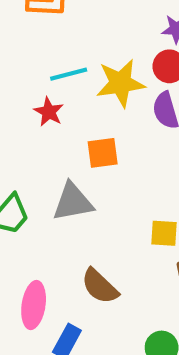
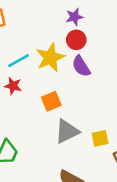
gray triangle: (73, 202) -> (67, 131), moved

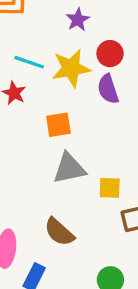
purple star: (74, 17) -> (78, 20), moved, turned -30
cyan line: (19, 61) -> (29, 62), turned 35

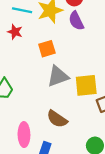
yellow square: (110, 188) -> (86, 85), size x1.5

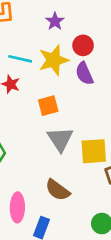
gray triangle: (58, 76) -> (60, 139), turned -45

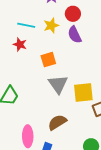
yellow star: (54, 60) -> (51, 25), size x0.7
brown semicircle: (58, 190) -> (57, 122), turned 114

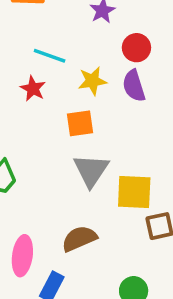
yellow star: (51, 25) -> (92, 81), moved

